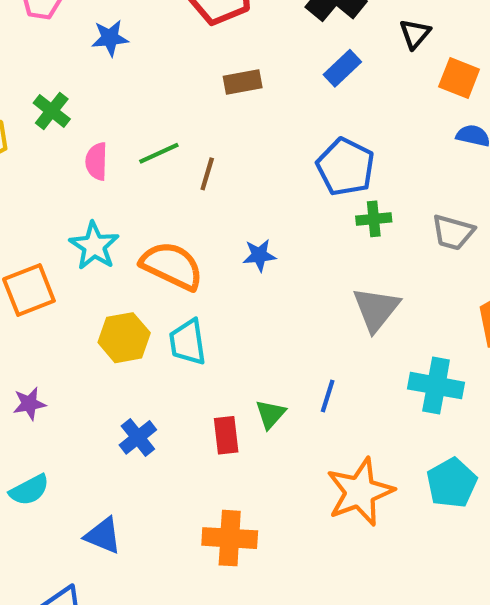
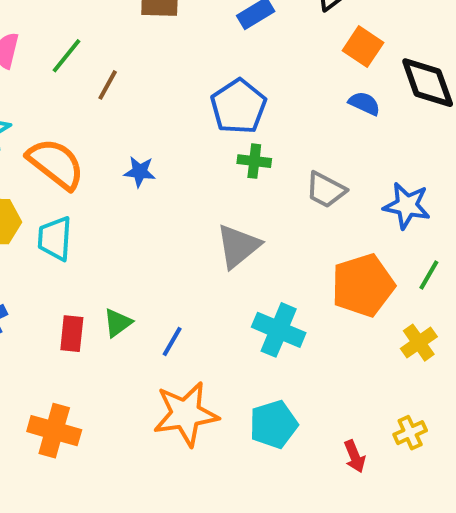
green line: (159, 153) -> (67, 56), turned -39
blue line: (328, 396) -> (172, 341), moved

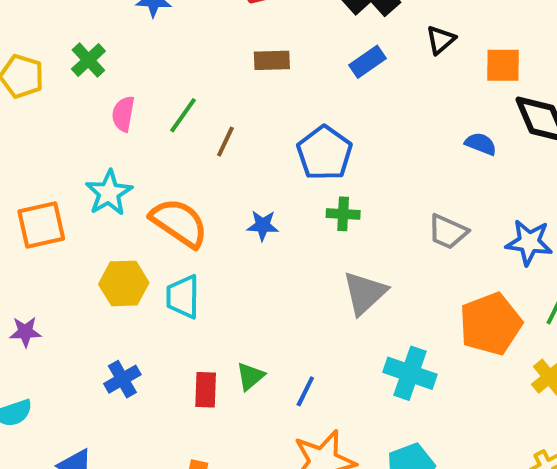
orange square: (363, 47) -> (503, 65), moved, turned -30
blue pentagon: (239, 107) -> (325, 153), moved
green cross: (254, 161) -> (343, 214), moved

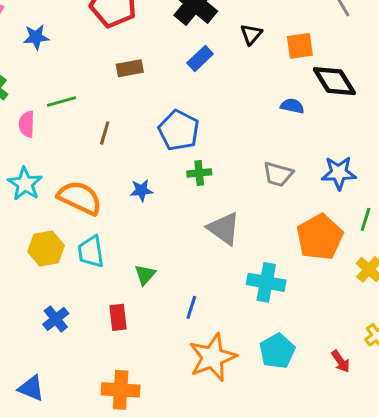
green line: (183, 115) -> (62, 101), moved, turned 48
gray triangle: (365, 293) -> (224, 228), turned -33
green triangle: (250, 376) -> (145, 275), moved

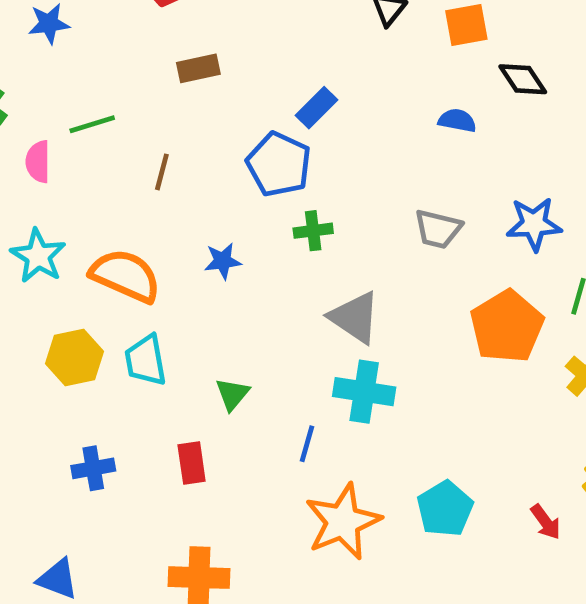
blue rectangle: (200, 58) -> (316, 108), moved
black diamond: (334, 81) -> (523, 79), size x0.7
cyan cross: (266, 282) -> (364, 392), moved
blue cross: (56, 319) -> (93, 468), turned 30

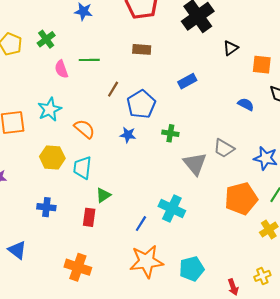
pink semicircle: (38, 162) -> (61, 69), turned -36
blue pentagon: (279, 164) -> (141, 104), moved
orange semicircle: (125, 276) -> (84, 129), size x0.7
gray triangle: (355, 317) -> (195, 164), moved
green triangle: (232, 394) -> (103, 195), moved

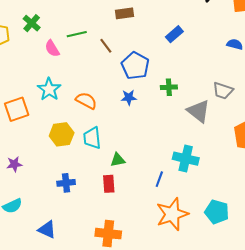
brown line: (113, 89) -> (106, 46), moved, turned -56
green triangle: (103, 195) -> (118, 160), turned 35
cyan pentagon: (192, 269) -> (217, 212), turned -30

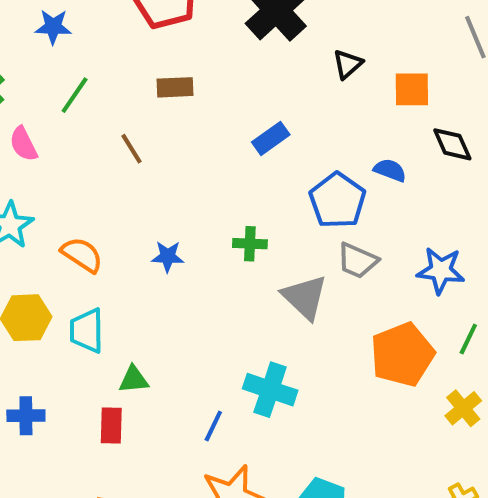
green line: (77, 34) -> (75, 95), moved, turned -48
blue pentagon: (135, 66) -> (338, 201), moved

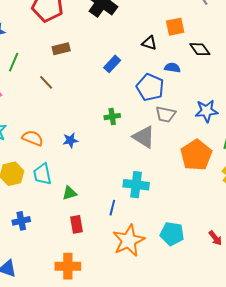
black triangle: (348, 64) -> (149, 43), moved, turned -49
blue star: (168, 256) -> (70, 140), moved
red rectangle: (111, 426) -> (76, 224), moved

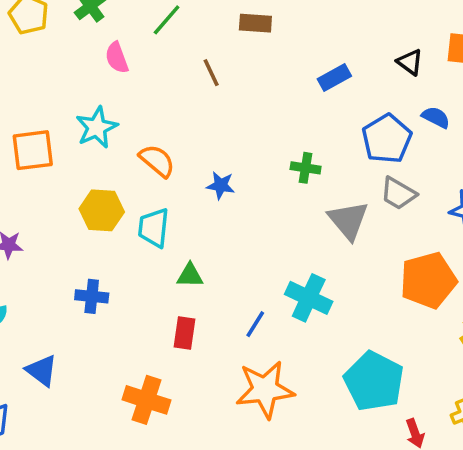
cyan pentagon: (172, 234) -> (374, 381), moved, size x1.4

